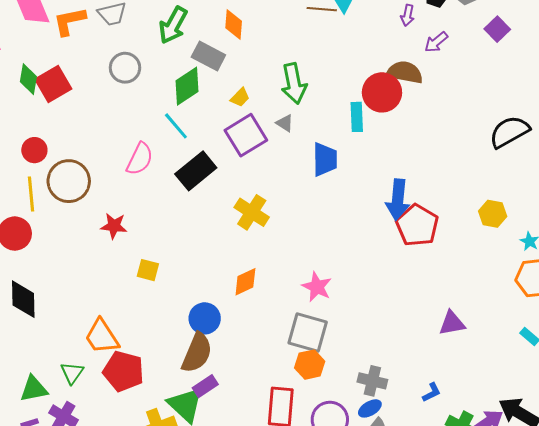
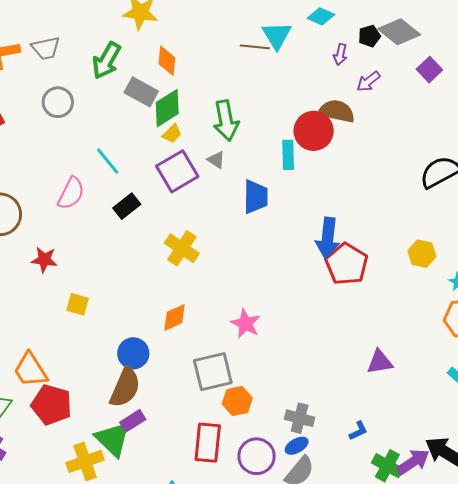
green diamond: (187, 86) -> (167, 108), moved
black rectangle: (196, 171) -> (127, 206), size x0.7
gray square: (308, 333) -> (213, 372), moved, turned -30

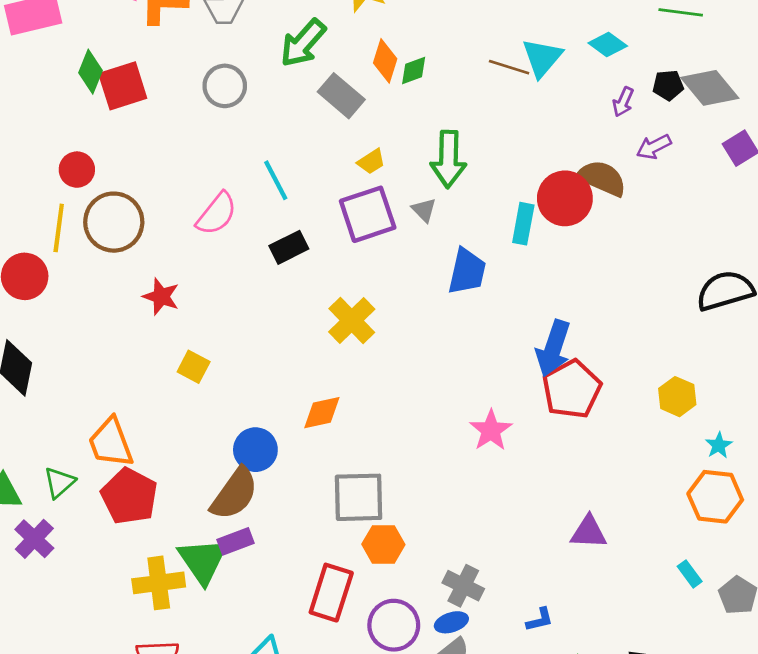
green diamond: (167, 108) -> (414, 71), moved, size x0.6
pink star: (246, 324) -> (491, 430), moved

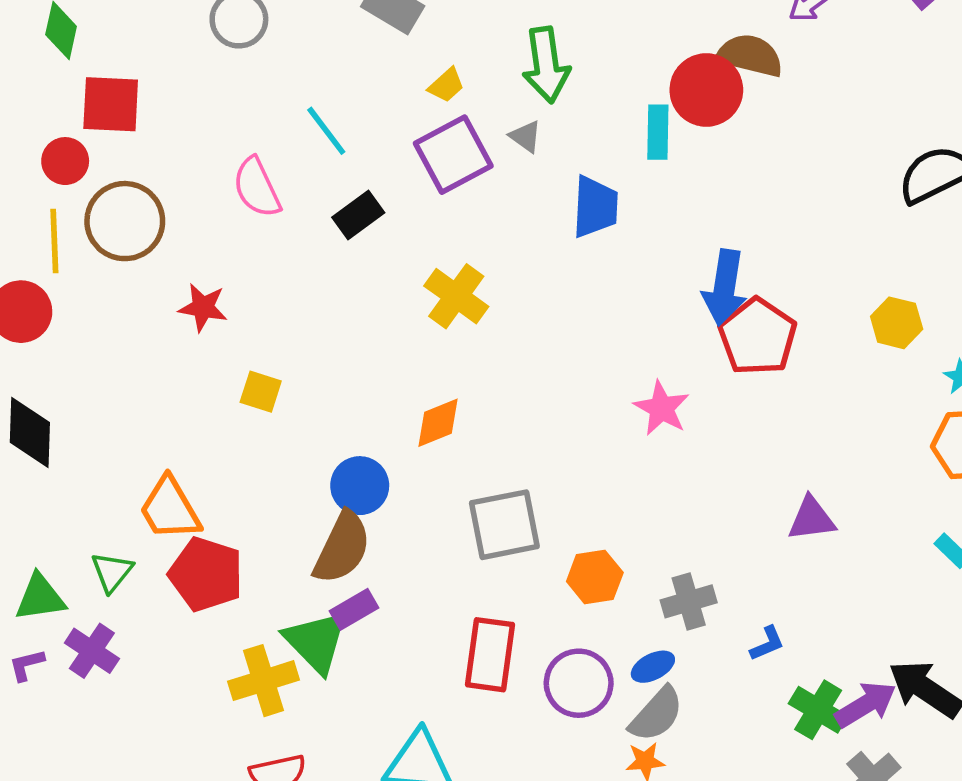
red square: (123, 86) -> (111, 104), moved, turned 30
pink semicircle: (217, 214) -> (257, 187), turned 126
orange hexagon: (383, 544) -> (595, 577), moved
gray cross: (463, 586) -> (689, 601), moved, turned -33

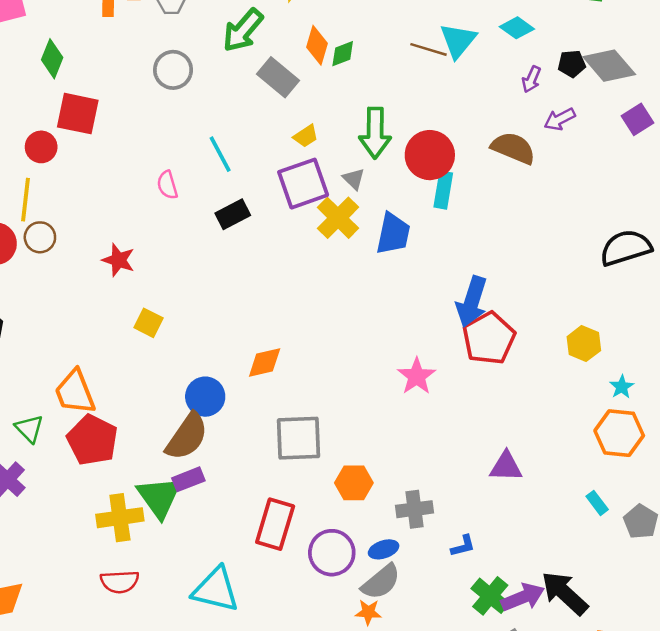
red circle: (706, 90) -> (430, 155), moved
pink semicircle: (257, 187) -> (167, 185), size x0.7
brown circle: (125, 221) -> (40, 237), moved, size x0.6
yellow cross: (456, 296) -> (338, 218), moved
green triangle: (112, 572) -> (29, 429), turned -32

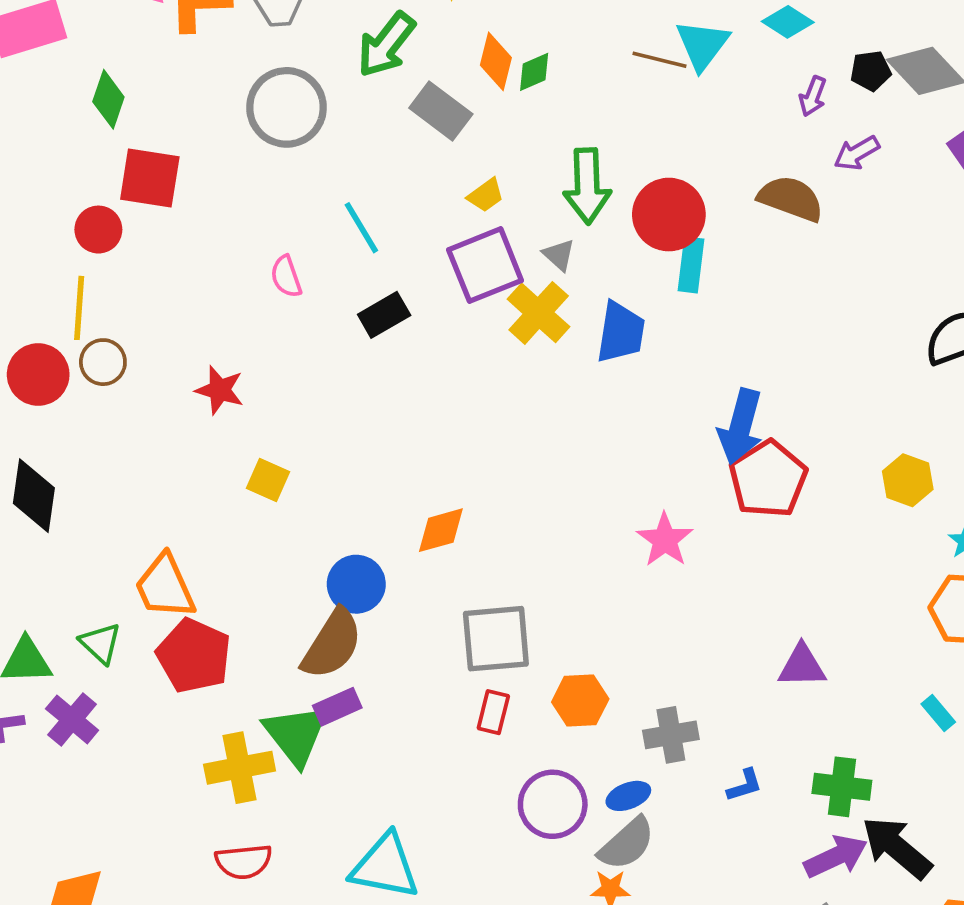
gray circle: (173, 70) -> (287, 107), size x1.4
red rectangle: (275, 524) -> (493, 712), moved, size x0.6
green cross: (490, 596) -> (842, 787), moved, turned -30

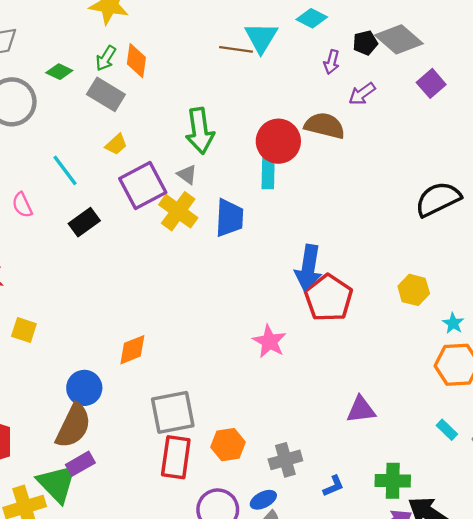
green arrow: (386, 45) -> (106, 58), moved, size x0.6
green diamond: (534, 72) -> (59, 72), moved, turned 55
yellow trapezoid: (486, 195) -> (116, 144), moved
red circle: (669, 215) -> (278, 141), moved
red rectangle: (493, 712) -> (176, 457), size x1.6

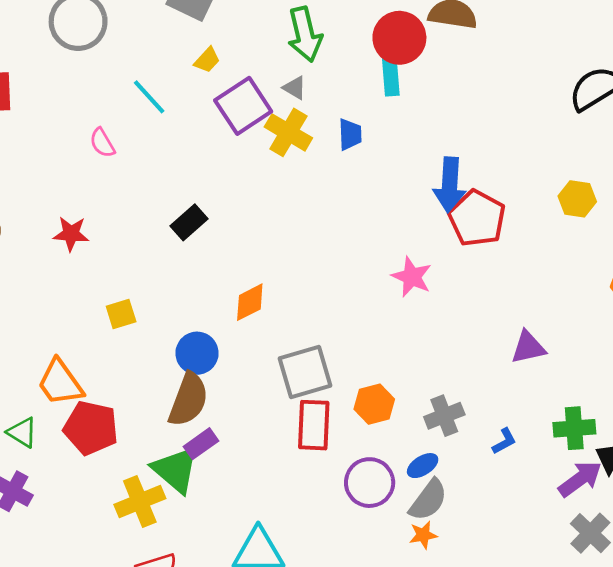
blue trapezoid: (229, 218) -> (350, 134), size x0.7
black rectangle: (84, 222) -> (189, 222), moved
yellow square: (24, 330) -> (121, 314), moved, turned -30

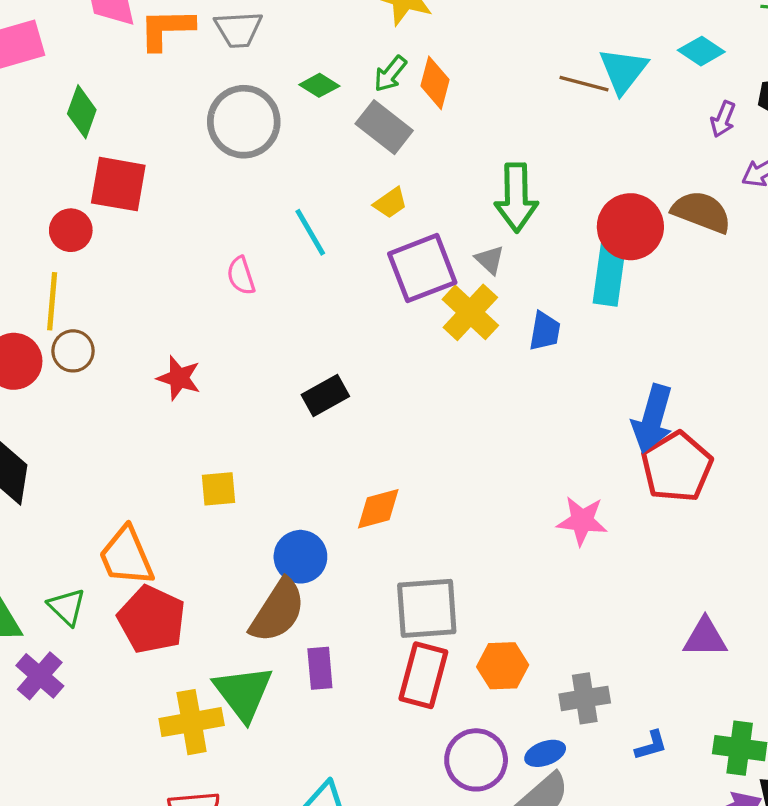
cyan rectangle: (391, 76) -> (610, 271), size x1.4
pink star: (412, 277) -> (582, 521), turned -30
purple rectangle: (201, 444) -> (320, 668), moved, turned -72

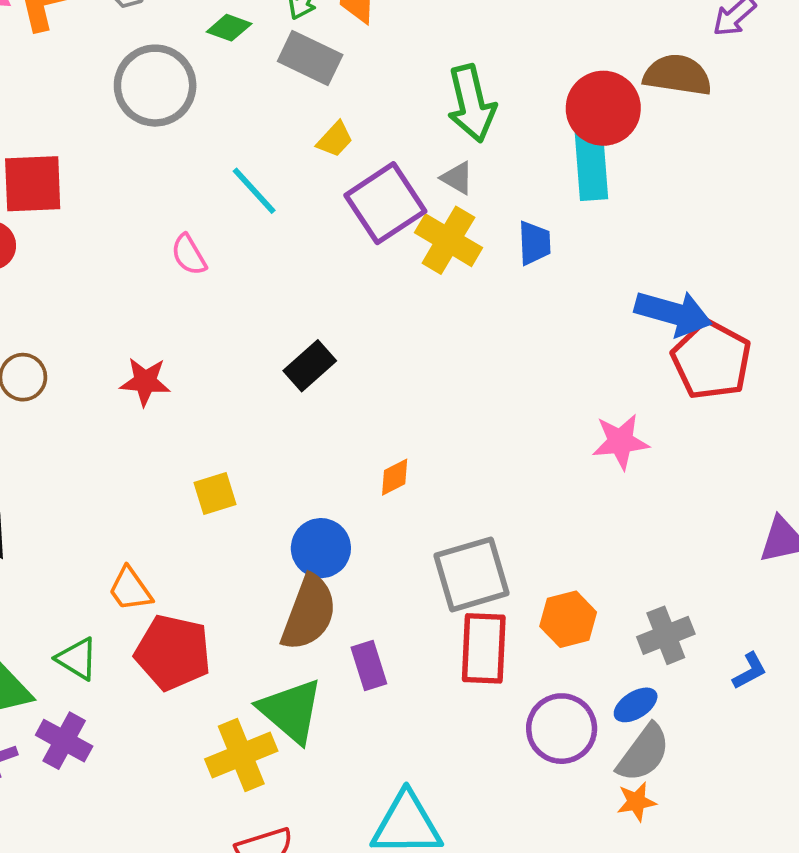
blue arrow: (652, 419) -> (673, 313), turned -78
orange diamond: (378, 509) -> (395, 477), size x0.7
orange trapezoid: (126, 556) -> (130, 589), size x0.7

